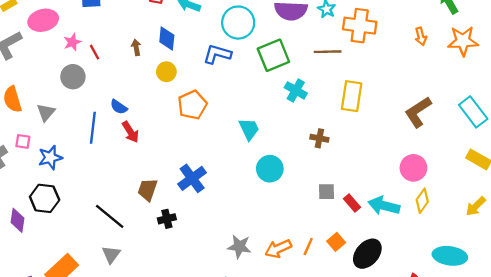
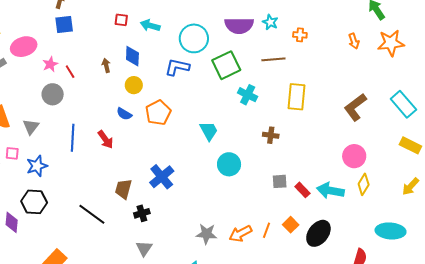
orange cross: (360, 26) -> (300, 35), size x0.5
blue semicircle: (119, 107) -> (124, 114), moved
gray triangle: (111, 254) -> (144, 248), moved

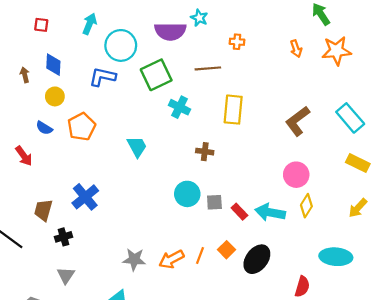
cyan star: (270, 22) -> (199, 18), moved
cyan arrow: (150, 25) -> (90, 24), moved, turned 96
cyan circle: (229, 164) -> (187, 194), moved

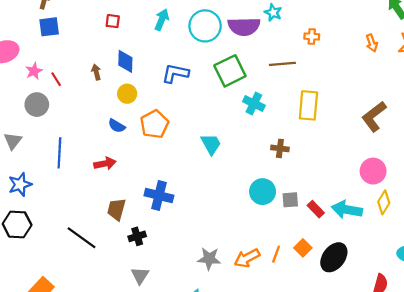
cyan circle: (121, 45) -> (205, 26), moved
red arrow: (24, 156) -> (105, 164), moved, turned -65
blue cross: (85, 197) -> (159, 196), turned -36

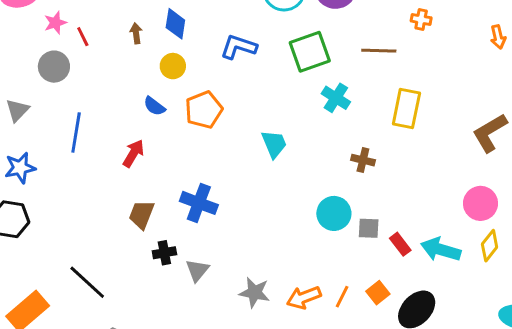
red arrow: (105, 164) -> (133, 153), turned -55
black line: (81, 238) -> (87, 282), moved
gray triangle: (140, 275) -> (197, 270), moved

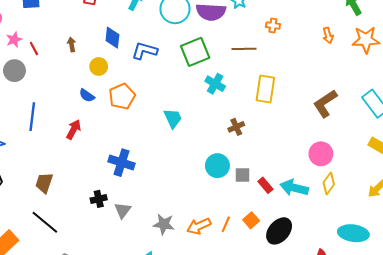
blue diamond: (175, 24) -> (112, 38), moved
brown cross: (363, 160) -> (236, 127), turned -35
brown trapezoid: (142, 215) -> (44, 183), moved

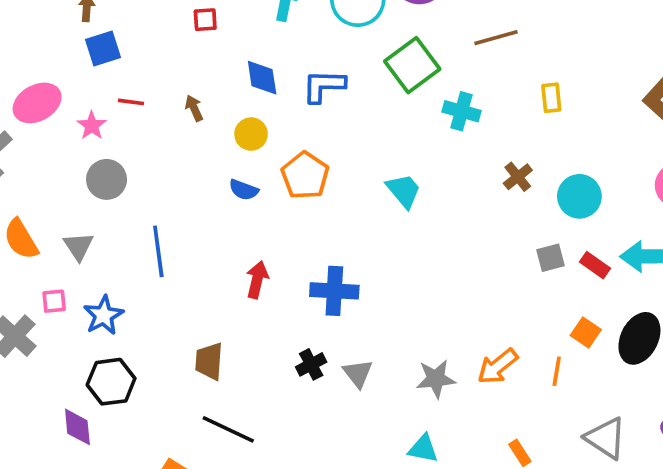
red line: (34, 49) -> (131, 102), moved, turned -40
yellow rectangle: (265, 89) -> (551, 98), size x0.6
red arrow: (74, 130) -> (257, 280), moved
cyan circle: (217, 166) -> (579, 196), moved
orange line: (226, 224) -> (557, 371), moved

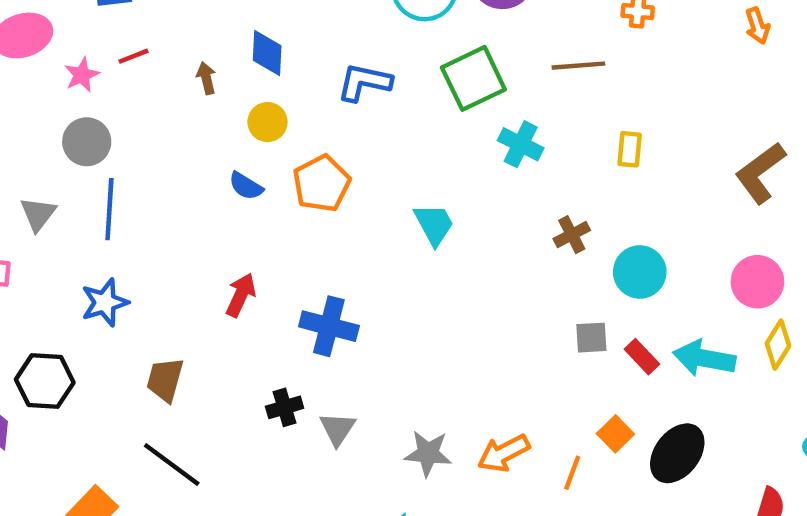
blue diamond: (262, 78) -> (267, 53), moved
red line: (131, 102) -> (133, 56), turned -40
blue line: (158, 251) -> (109, 209), moved
blue star: (103, 315) -> (105, 303), moved

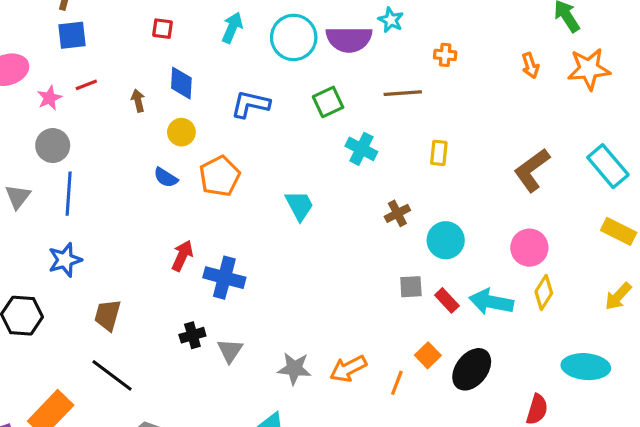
green square: (473, 78) -> (328, 102), size x0.7
red arrow: (241, 295) -> (182, 256), moved

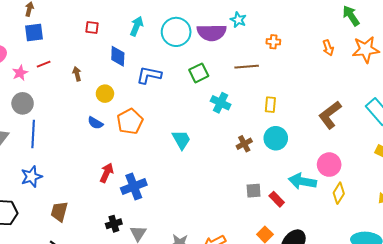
blue diamond: (181, 83) -> (118, 56), moved
cyan circle: (446, 240) -> (276, 138), moved
blue cross: (224, 278) -> (134, 187), turned -35
cyan arrow: (491, 302) -> (302, 181), moved

